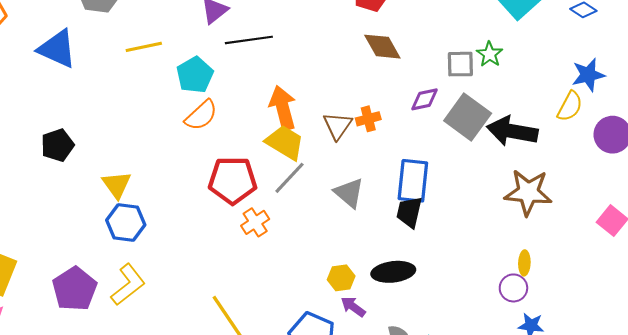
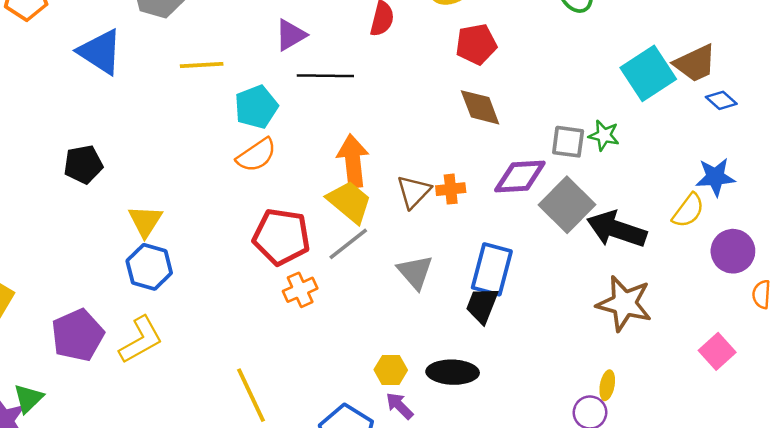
green star: (490, 54) -> (604, 135), turned -30
purple diamond: (425, 99) -> (520, 176), size x1.5

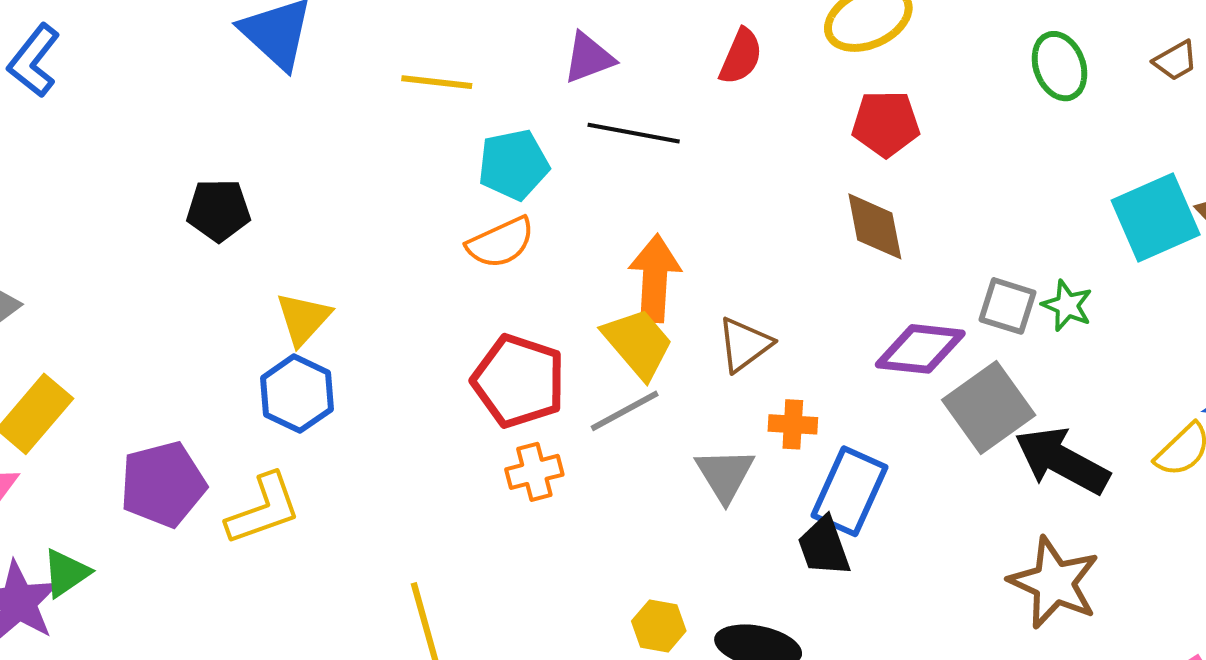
orange cross: (451, 189) -> (793, 424), moved
black trapezoid: (482, 305) -> (824, 547), turned -51

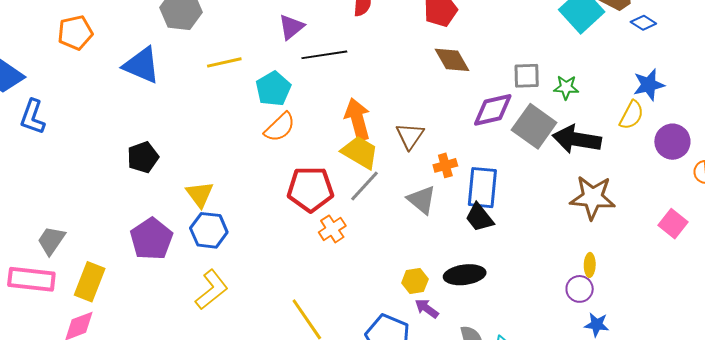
green star: (1067, 306) -> (566, 87), moved
purple pentagon: (163, 484) -> (151, 239), moved

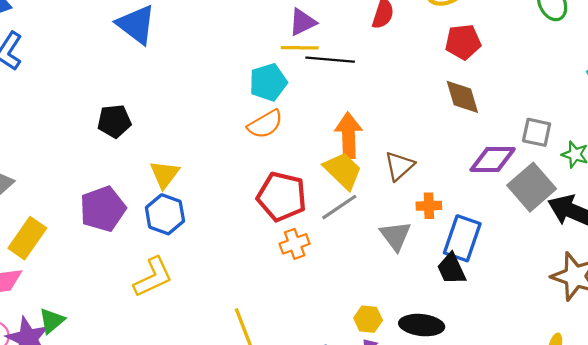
yellow line: (224, 62) -> (300, 48), moved

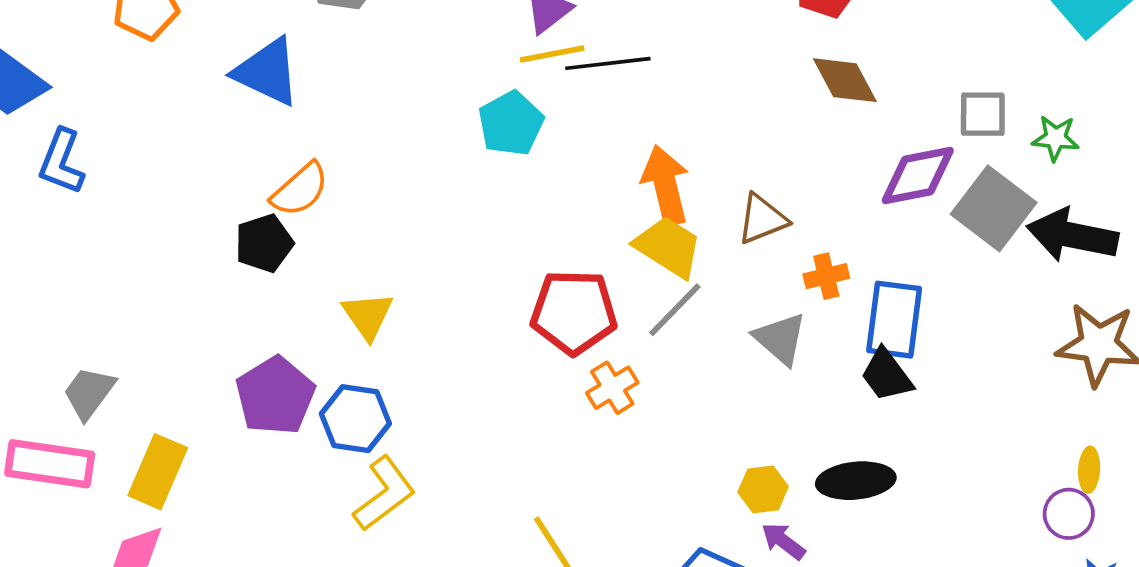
orange semicircle: (265, 124) -> (300, 190), moved
brown triangle: (399, 166) -> (762, 219), turned 32
blue hexagon: (165, 214) -> (355, 419), moved

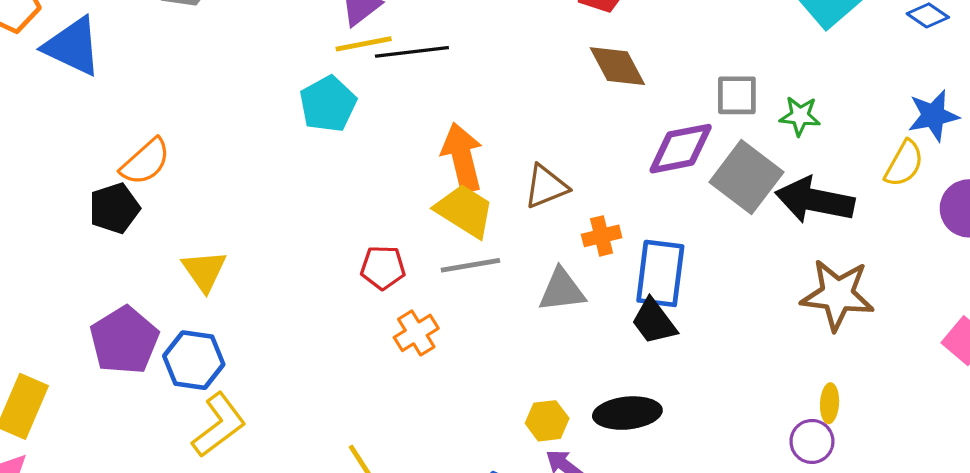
blue triangle: (267, 72) -> (73, 46), moved
gray line: (675, 310) -> (470, 265), turned 36
red pentagon: (574, 312) -> (383, 267), size x0.6
gray triangle: (780, 339) -> (562, 290), turned -48

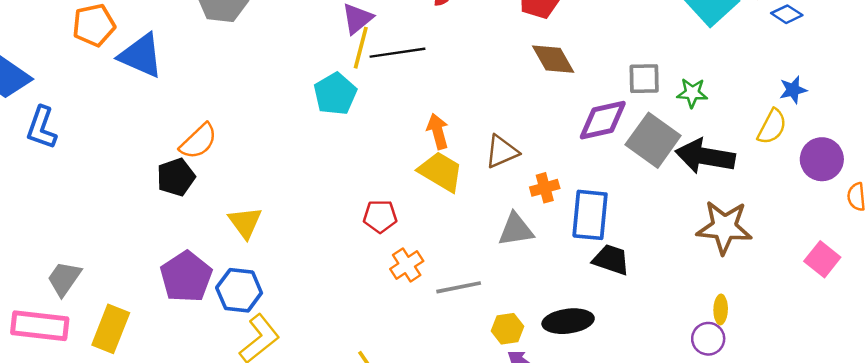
yellow line: (364, 44) -> (361, 48), turned -63
blue star: (933, 116) -> (793, 90), size x0.7
orange arrow: (462, 157) -> (438, 131), size x0.7
gray line: (470, 265) -> (459, 287), moved
black trapezoid: (654, 322) -> (611, 260), moved, turned 147

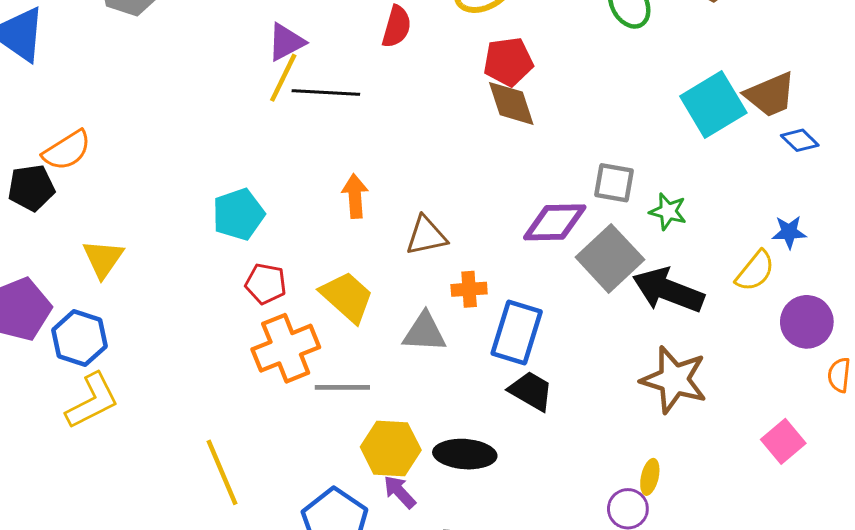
brown diamond: (553, 59) -> (511, 103), moved
cyan pentagon: (335, 94) -> (238, 214), moved
yellow trapezoid: (441, 172) -> (347, 297), moved
orange cross: (407, 265) -> (286, 348), size x1.6
yellow hexagon: (507, 329) -> (391, 448), size x1.5

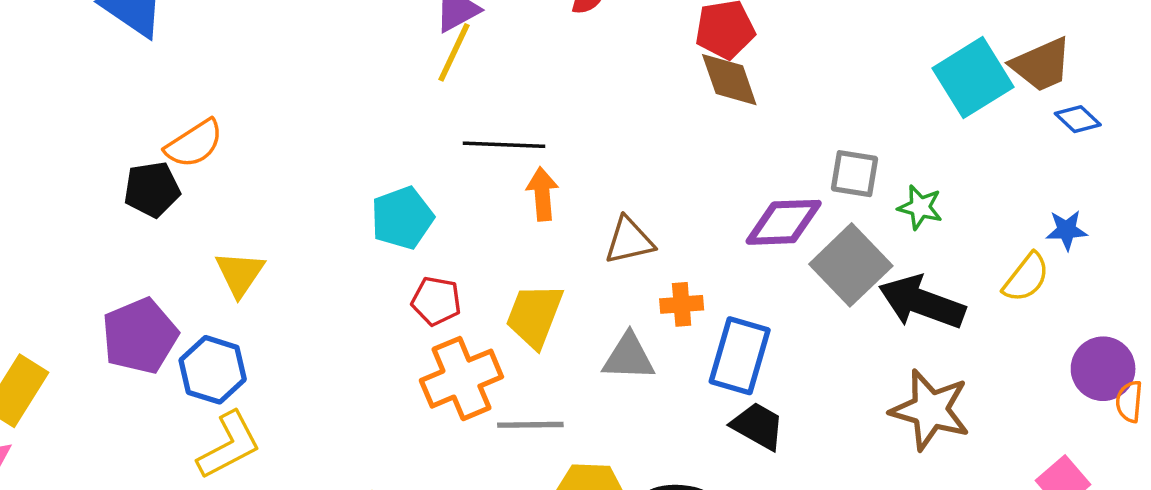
black line: (326, 93) -> (504, 145), moved
yellow trapezoid: (347, 297) -> (534, 316), turned -110
purple circle: (807, 322) -> (1103, 369), moved

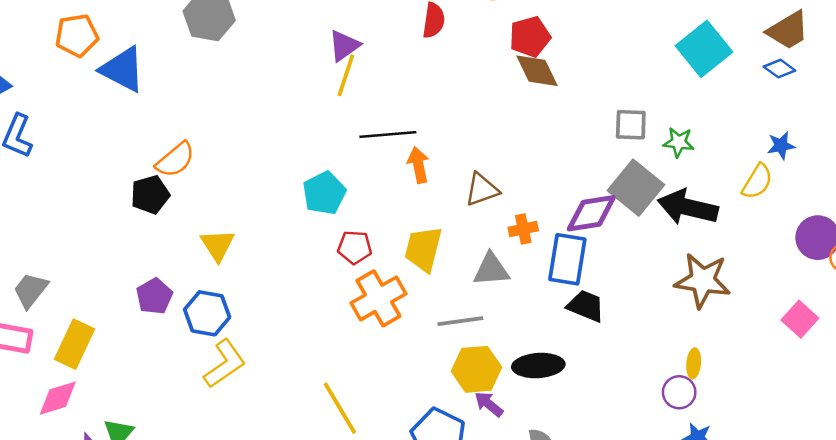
brown trapezoid: (1041, 65) -> (788, 30), moved
purple diamond: (784, 222) -> (591, 213), moved
purple pentagon: (140, 336) -> (154, 296), size x0.7
gray line: (530, 425) -> (460, 321), moved

